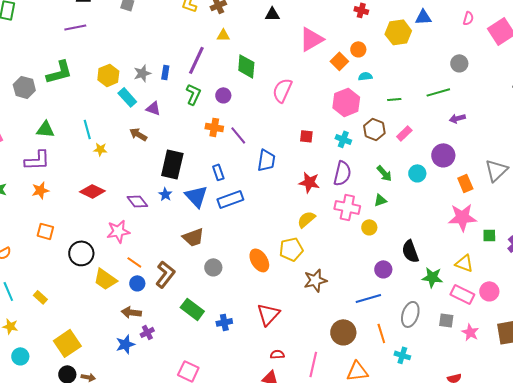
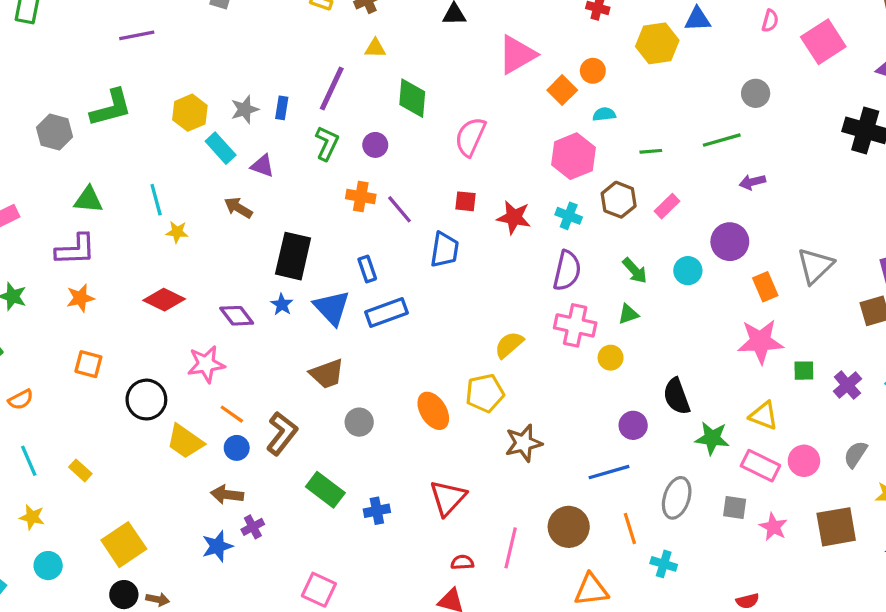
red square: (306, 136) -> (466, 201), moved
red star: (309, 182) -> (514, 217), moved
pink line: (313, 364) -> (511, 548), moved

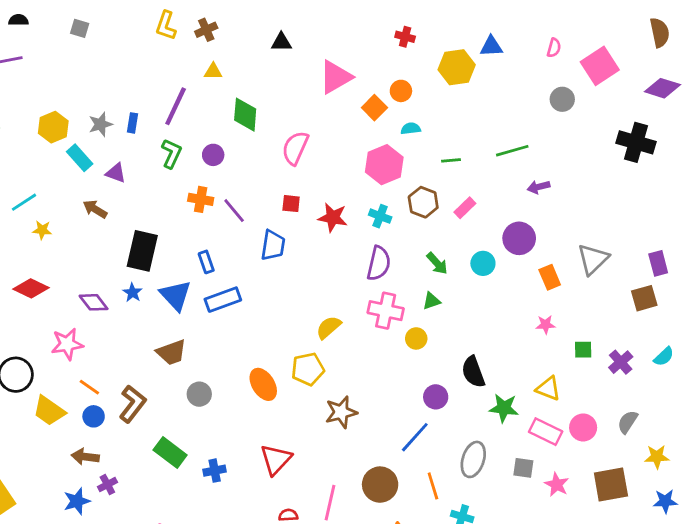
gray circle: (756, 93) -> (562, 99), moved
cyan line: (156, 200) -> (24, 202), turned 72
pink star: (760, 342) -> (546, 325), size x0.5
blue line: (609, 472) -> (415, 437), turned -32

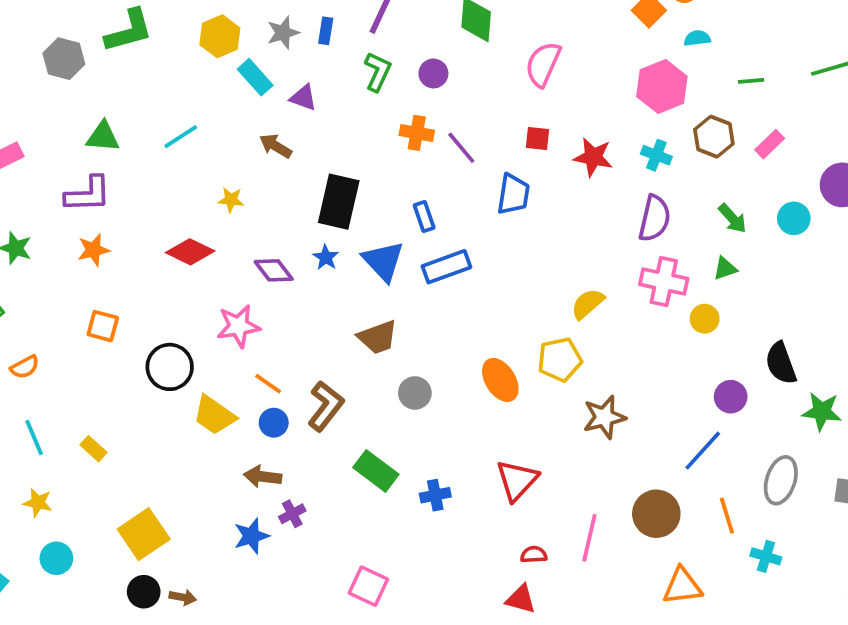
yellow star: (42, 230) -> (231, 200), moved

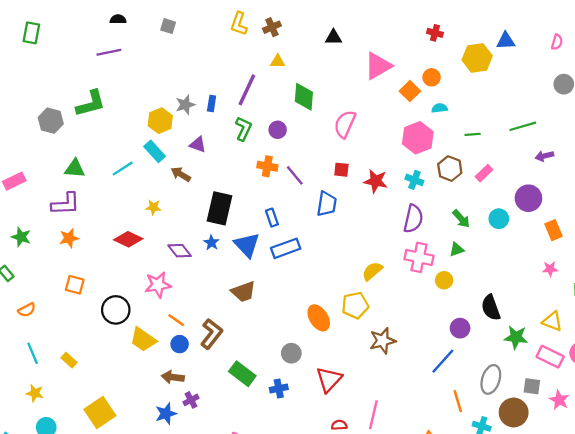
yellow hexagon: (220, 36) -> (160, 121), moved
cyan rectangle: (255, 77) -> (155, 151), moved
gray circle: (415, 393) -> (291, 353), moved
brown circle: (656, 514) -> (514, 412), moved

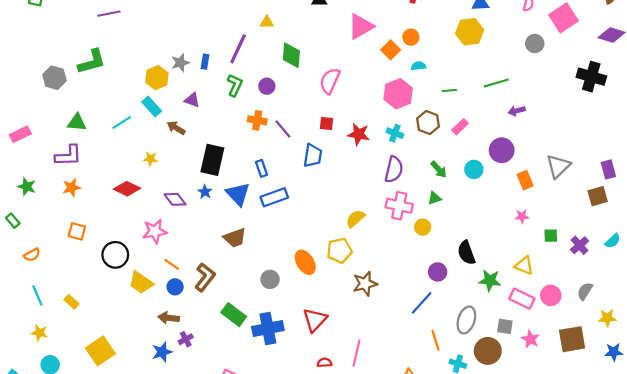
yellow hexagon: (477, 58) -> (470, 32), moved
gray circle: (291, 353) -> (270, 279), moved
blue cross: (279, 389) -> (268, 328), size x1.8

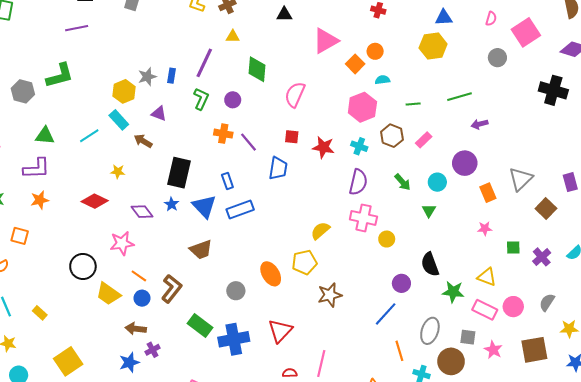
brown square: (598, 196) -> (546, 208), moved, turned -30
green triangle: (434, 198) -> (429, 211), moved, turned -40
orange square: (77, 231) -> (20, 236), moved

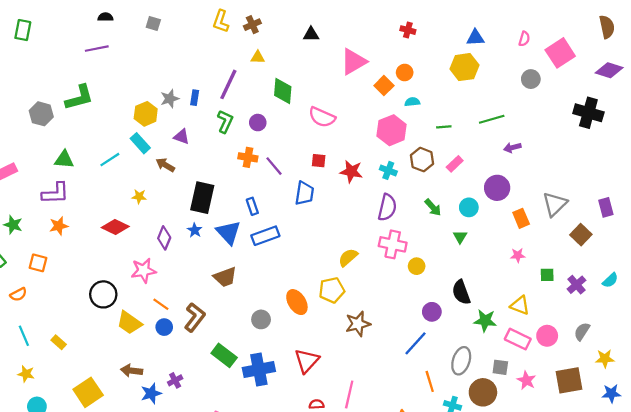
pink semicircle: (295, 95) -> (322, 117), turned -90
purple diamond: (142, 212) -> (164, 238), turned 60
brown arrow: (136, 329) -> (132, 371), moved

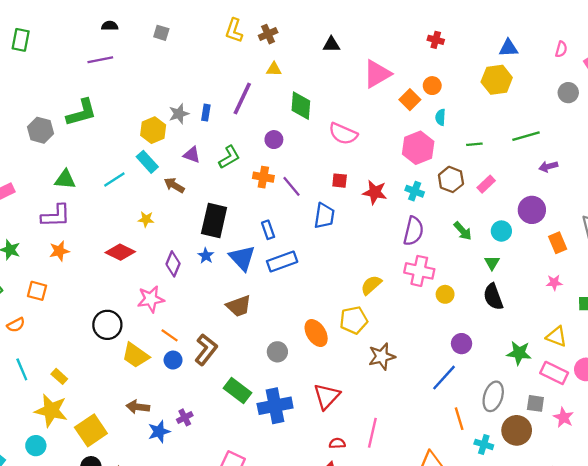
cyan semicircle: (412, 102) -> (440, 117), turned -80
green L-shape: (225, 121) -> (229, 157), moved, turned 35
black semicircle: (461, 292) -> (493, 297), moved
yellow star: (26, 374) -> (51, 410), moved, size x1.8

